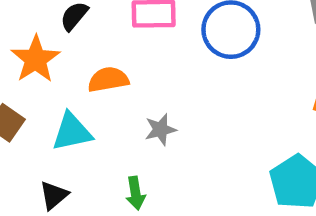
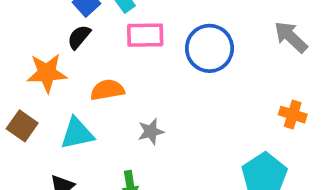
orange star: (36, 59) -> (47, 73), turned 30

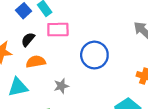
black semicircle: (79, 37) -> (28, 40), moved
blue circle: (209, 48) -> (94, 55), moved

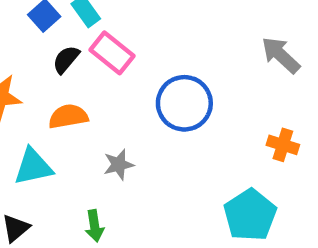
pink rectangle: (58, 30) -> (112, 53), turned 40
black semicircle: (28, 40) -> (66, 59), moved

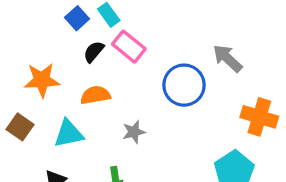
gray arrow: (281, 55) -> (228, 58), moved
orange cross: (283, 145) -> (259, 117), size x1.5

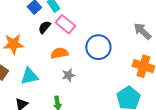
gray arrow: (228, 58) -> (142, 31), moved
orange semicircle: (95, 95) -> (59, 53), moved

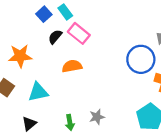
blue circle: (98, 47) -> (141, 59), moved
gray star: (68, 75) -> (97, 117), moved

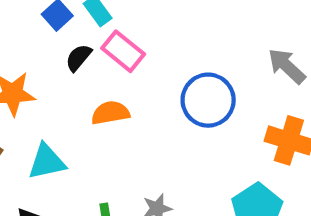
blue circle: (141, 59) -> (208, 100), moved

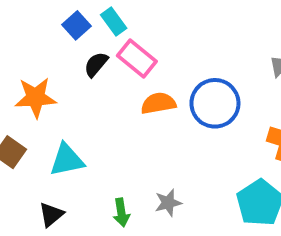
orange semicircle: (110, 113) -> (158, 103), moved

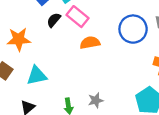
blue circle: (215, 103) -> (133, 29), moved

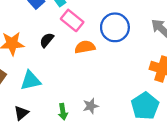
black semicircle: (54, 20) -> (47, 40), moved
blue circle: (133, 29) -> (115, 27), moved

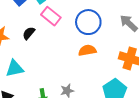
orange semicircle: (85, 47) -> (87, 50), moved

